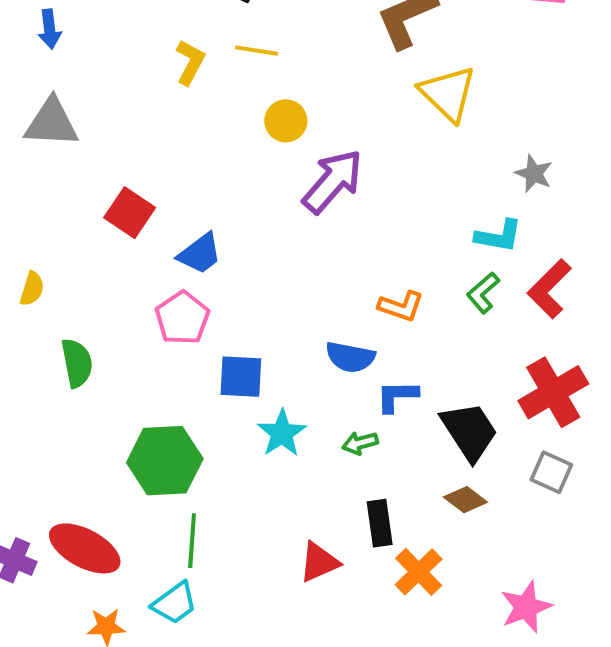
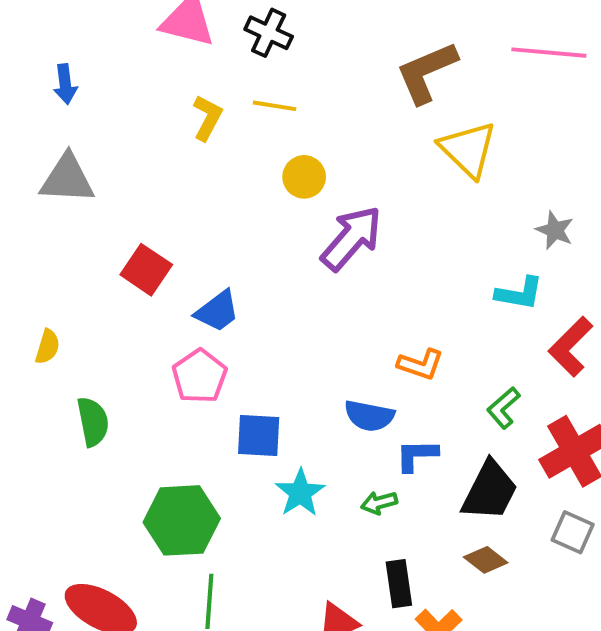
green L-shape: (483, 293) -> (503, 408), moved
black trapezoid: (469, 431) -> (490, 491), turned 60

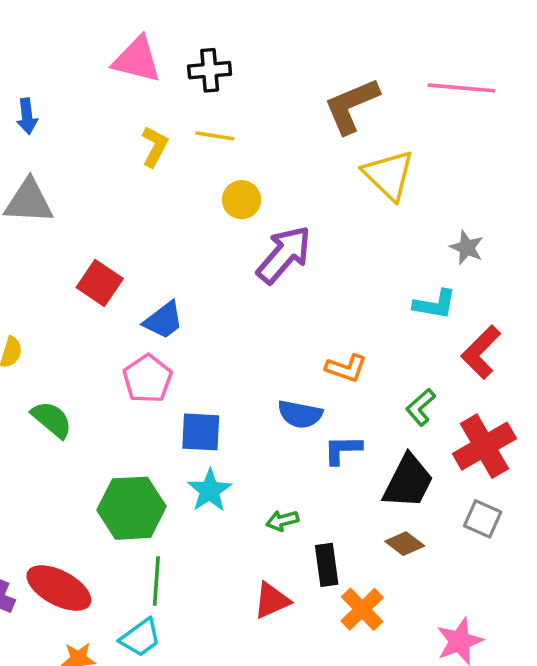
black cross: (269, 33) -> (210, 70), turned -30
green semicircle: (93, 422) -> (52, 420), turned -39
cyan star: (300, 493) -> (210, 490), moved
green arrow: (379, 503) -> (282, 521), moved

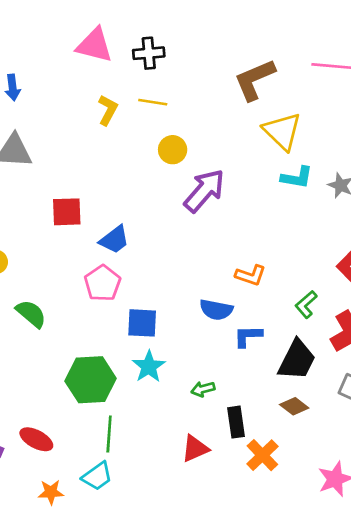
red square: (100, 283) -> (67, 212), turned -36
cyan L-shape: (435, 304) -> (297, 177), moved
red ellipse: (59, 588) -> (36, 439), size x0.7

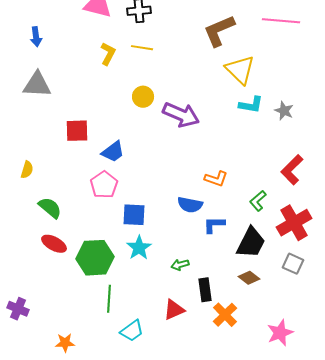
yellow circle: (173, 150) -> (143, 97), moved
purple arrow: (204, 191) -> (181, 115), turned 72
red ellipse: (36, 439) -> (54, 244), moved
cyan trapezoid: (97, 476) -> (132, 331), moved

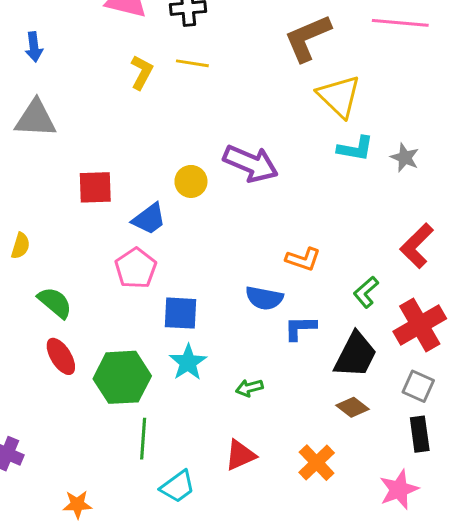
yellow circle: (143, 97) -> (191, 181), moved
red ellipse: (54, 244) -> (61, 356), turned 30
black rectangle: (205, 290) -> (420, 434), moved

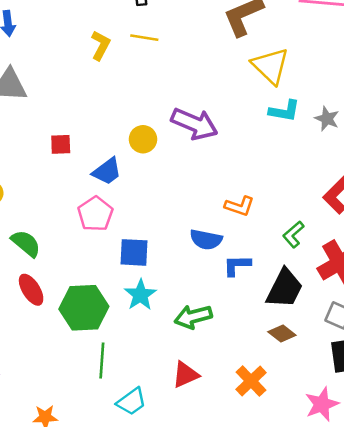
red square: (95, 187) -> (61, 144), size x0.7
green arrow: (249, 388) -> (193, 317), size x1.6

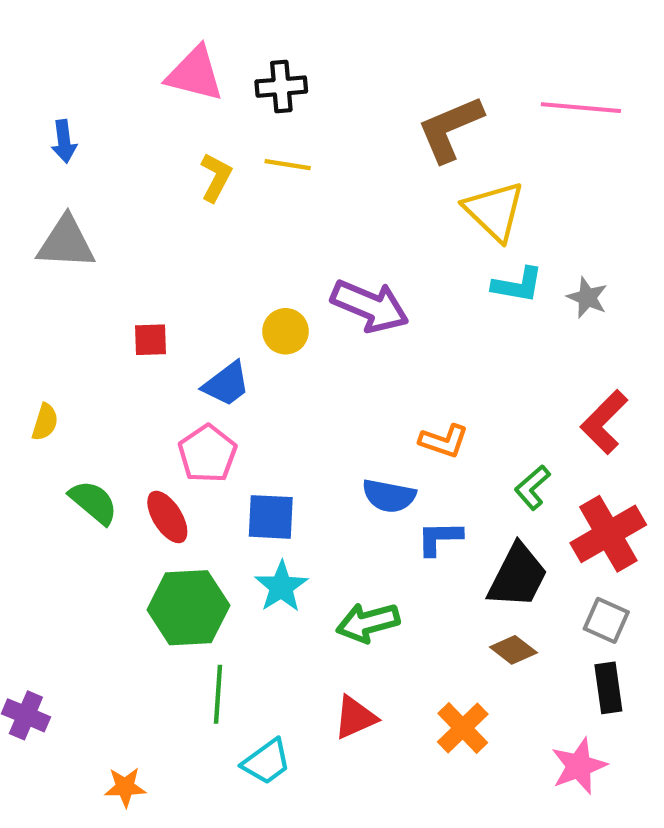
red ellipse: (31, 290) -> (167, 517), moved

